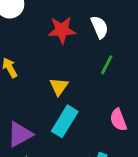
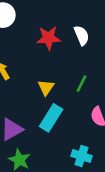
green line: (107, 65) -> (82, 84), moved

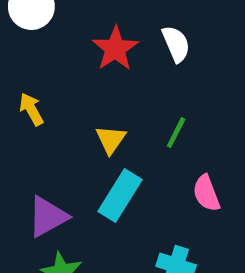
red star: (49, 38) -> (115, 49), turned -30

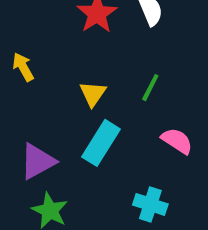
pink semicircle: (206, 193) -> (177, 141), turned 144

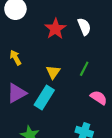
cyan rectangle: (101, 143) -> (44, 98), moved
purple triangle: (37, 161) -> (17, 93), moved

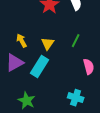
yellow arrow: (15, 58) -> (22, 41), moved
pink semicircle: (99, 98) -> (89, 67), turned 42

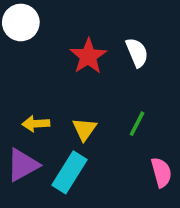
yellow arrow: (22, 41) -> (36, 124), turned -64

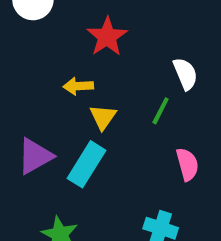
white semicircle: (137, 52) -> (185, 74), moved
yellow arrow: (36, 124) -> (78, 86), moved

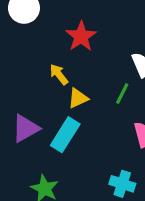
yellow arrow: (78, 86) -> (59, 74), turned 55
yellow triangle: (103, 117) -> (78, 98), turned 30

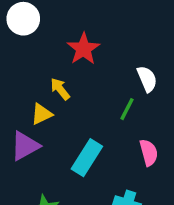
yellow triangle: (78, 98) -> (42, 114), moved
cyan rectangle: (65, 135) -> (87, 158), moved

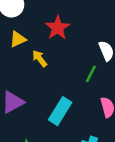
yellow triangle: (42, 114) -> (18, 39), moved

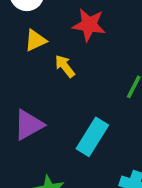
red star: (58, 28) -> (89, 25), turned -30

